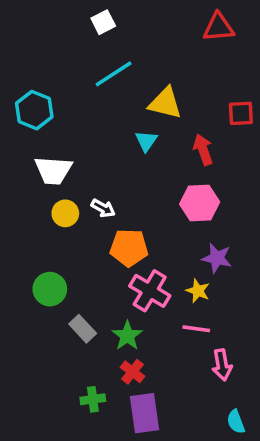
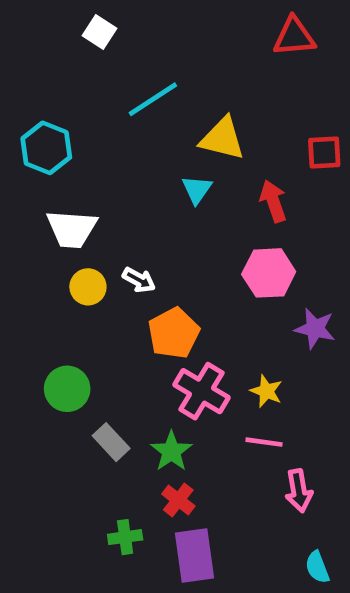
white square: (103, 22) -> (100, 32), moved, turned -30
orange pentagon: (129, 248) -> (174, 333), turned -30
purple star: (217, 258) -> (315, 329), moved

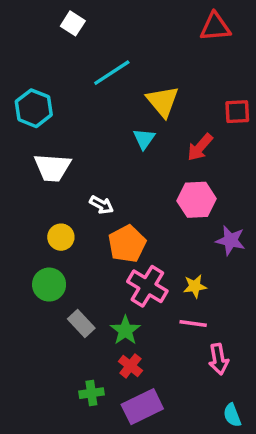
yellow triangle: (222, 139) -> (163, 101), turned 36
red arrow: (273, 201) -> (200, 147), turned -120
yellow circle: (88, 287) -> (61, 237), moved
yellow star: (266, 391) -> (195, 286), turned -30
purple rectangle: (195, 556) -> (142, 407), turned 72

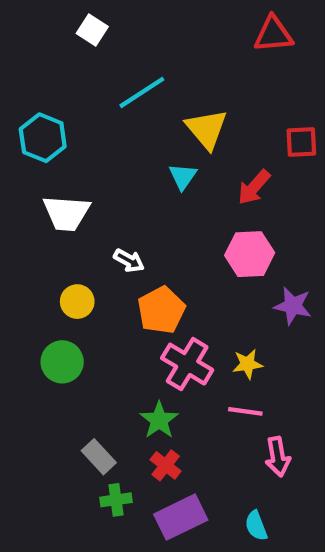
gray rectangle: (81, 324) -> (99, 457), moved
cyan semicircle: (232, 415) -> (256, 526), moved

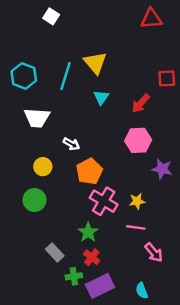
cyan line: (142, 92) -> (65, 76), moved, turned -40
yellow triangle: (207, 129) -> (95, 63), moved
pink arrow: (278, 457) -> (154, 252), turned -30
green cross: (116, 500) -> (74, 276), moved

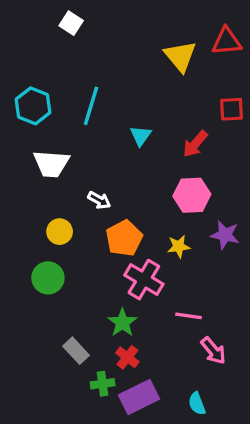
red triangle: (151, 19) -> (227, 41), moved
yellow triangle: (95, 63) -> (180, 56), moved
yellow star: (137, 201) -> (179, 246), moved

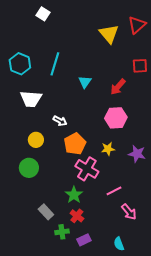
red triangle: (227, 41) -> (137, 25), turned -36
purple star: (225, 235) -> (137, 154), moved
pink line: (189, 316) -> (114, 191), turned -35
purple rectangle: (139, 397) -> (84, 240), size x0.6

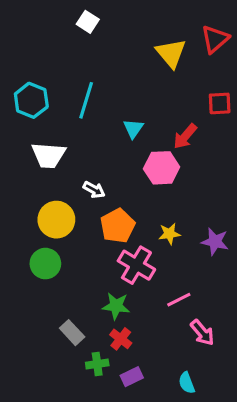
white square: (43, 14) -> (88, 22), moved
pink hexagon: (116, 118) -> (162, 168), moved
yellow circle: (36, 140) -> (56, 220), size x1.5
green star: (74, 195) -> (116, 306), turned -30

